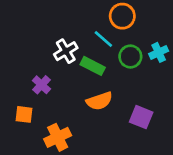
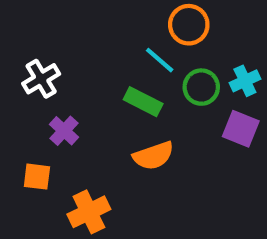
white cross: (66, 51) -> (41, 79), moved
purple square: (141, 117) -> (241, 129), moved

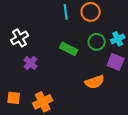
cyan line: (160, 60) -> (66, 12), moved, turned 42
orange semicircle: (153, 156) -> (95, 82), moved
orange square: (37, 177) -> (14, 98), moved

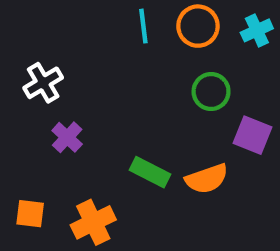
cyan cross: (118, 39) -> (257, 30), moved
green rectangle: (69, 49) -> (150, 172), moved

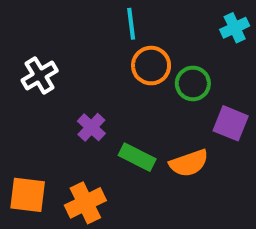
orange circle: (198, 26) -> (151, 66), moved
purple cross: (67, 137) -> (91, 127), moved
orange square: (30, 214) -> (28, 195), size x1.4

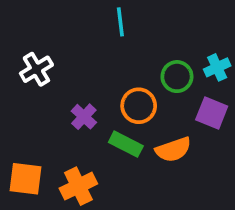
cyan cross: (235, 28) -> (217, 67), moved
orange circle: (151, 66) -> (139, 106), moved

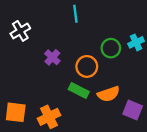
white cross: (36, 69) -> (20, 31), moved
purple square: (212, 113) -> (133, 110), moved
purple cross: (84, 117) -> (52, 57), moved

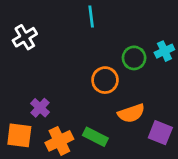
purple cross: (52, 57) -> (40, 108), moved
green rectangle: (79, 91) -> (95, 137), moved

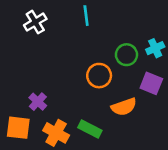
white cross: (25, 37) -> (35, 22), moved
purple square: (160, 133) -> (151, 83), moved
orange cross: (59, 141) -> (56, 133), turned -35

